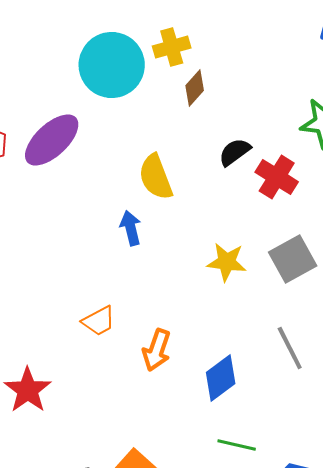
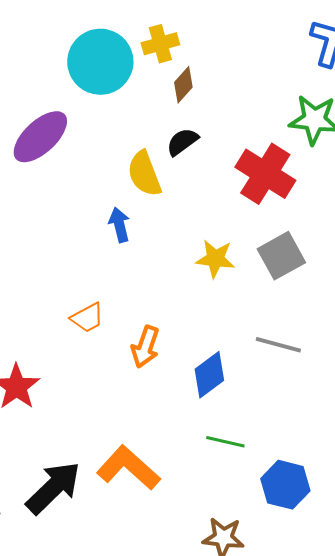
black semicircle: (235, 152) -> (182, 142), moved
red cross: (277, 177) -> (265, 174), size x1.4
gray line: (290, 348) -> (278, 345), turned -48

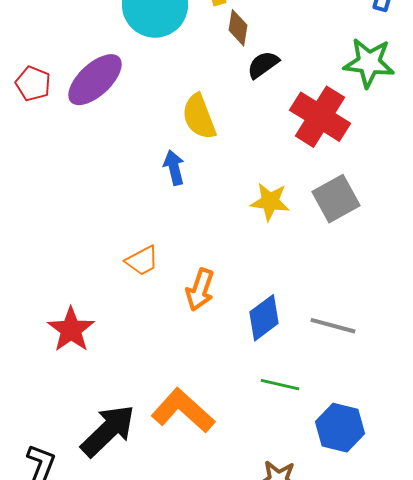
brown diamond: (183, 85) -> (238, 28), turned -33
black semicircle: (182, 142) -> (263, 65), moved
gray line: (278, 345) -> (333, 326), moved

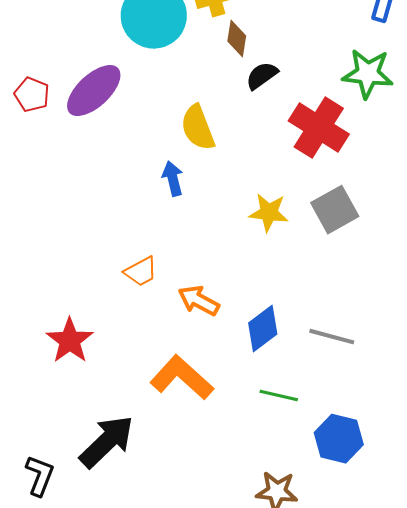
orange arrow: (200, 290) -> (199, 301), turned 99
orange L-shape: (183, 411) -> (182, 378), moved

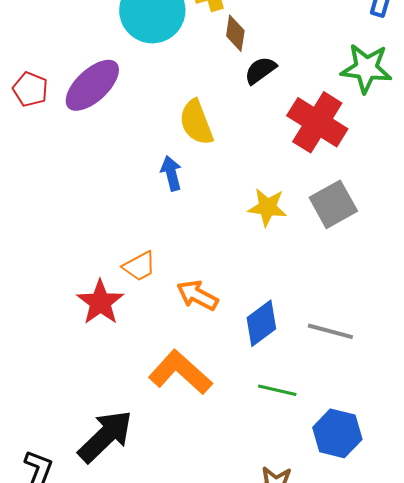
red star: (70, 341) -> (100, 302), moved

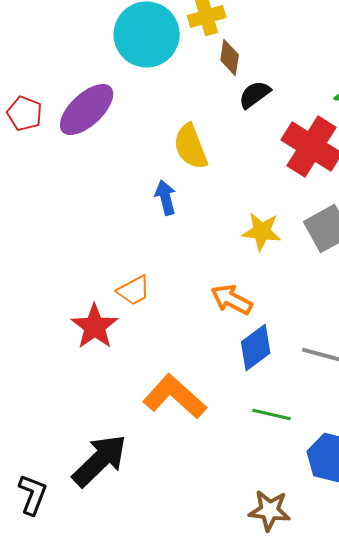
orange arrow: (197, 295) -> (232, 300), moved

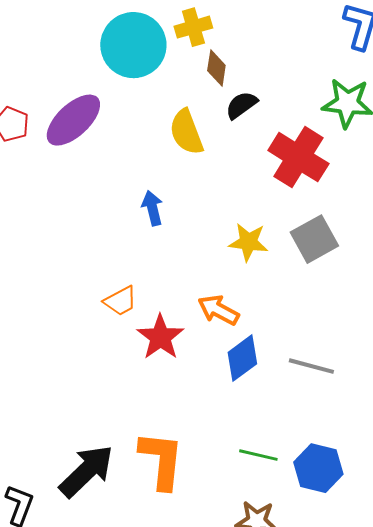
yellow semicircle: (191, 146) -> (186, 132), moved
red star: (95, 326) -> (160, 337), moved
orange L-shape: (175, 396) -> (161, 460), moved, turned 54
green line: (272, 414) -> (258, 455), moved

